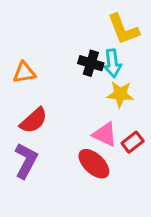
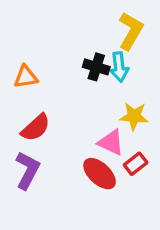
yellow L-shape: (123, 29) -> (131, 31), turned -129
yellow star: (120, 94) -> (134, 116), moved
red rectangle: (133, 142) -> (136, 164), moved

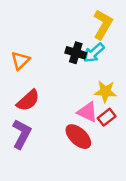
cyan arrow: (119, 67) -> (94, 53), turned 55
orange triangle: (26, 77) -> (20, 61), turned -36
red rectangle: (136, 164) -> (107, 117), moved

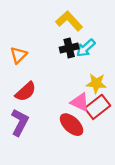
yellow L-shape: (103, 24) -> (69, 21), moved, turned -72
black cross: (76, 53) -> (69, 48), turned -30
red rectangle: (107, 117) -> (97, 107), size x1.5

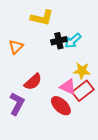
yellow L-shape: (69, 21) -> (42, 18), moved, turned 145
red semicircle: (26, 92) -> (33, 82), moved

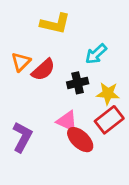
black cross: (59, 41) -> (78, 83), moved
red semicircle: (33, 82) -> (43, 70), moved
pink triangle: (68, 87) -> (67, 121), moved

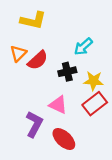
yellow L-shape: (55, 24) -> (33, 20), moved
purple L-shape: (22, 137) -> (34, 124), moved
red ellipse: (80, 140) -> (64, 139), moved

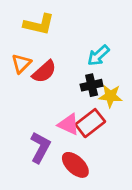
black cross: (67, 72) -> (92, 85), moved
red rectangle: (95, 104) -> (90, 123), moved

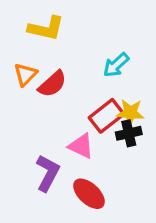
black cross: (92, 85) -> (129, 133), moved
red rectangle: (90, 123) -> (106, 116), moved

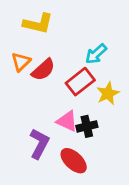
yellow star: (130, 113) -> (108, 93), turned -30
red rectangle: (106, 116) -> (80, 82), moved
black cross: (129, 133) -> (87, 126), moved

